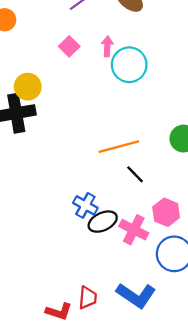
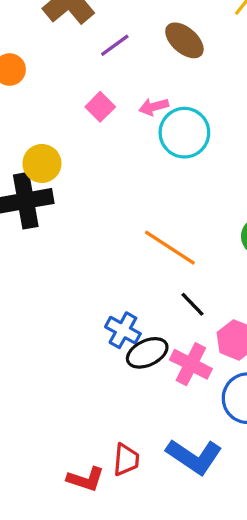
pink arrow: (107, 46) -> (154, 107), turned -108
orange line: (119, 147) -> (170, 248), turned 48
black line: (135, 174) -> (193, 304), moved

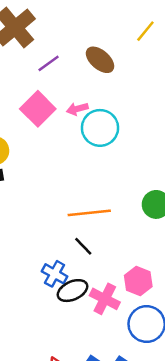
pink square: (100, 107) -> (38, 109), size x1.6
orange line: (170, 248) -> (89, 213), turned -39
black line: (193, 304) -> (83, 246), moved

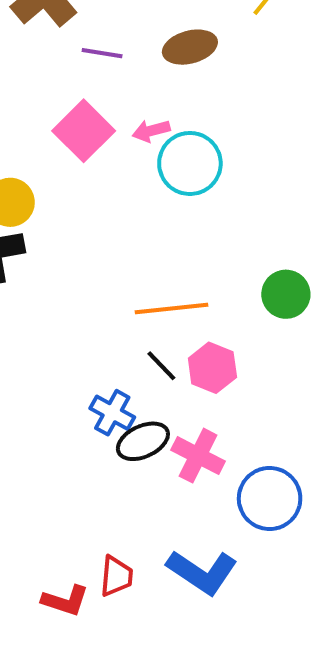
brown ellipse: (100, 60) -> (190, 47), turned -56
purple line: (49, 63) -> (102, 53), turned 45
pink hexagon: (138, 281) -> (212, 368), moved

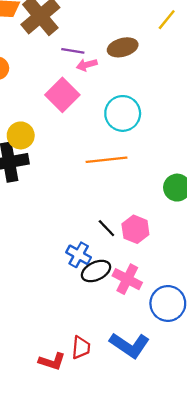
pink arrow: (151, 131) -> (87, 65), moved
orange line: (172, 309) -> (106, 160), moved

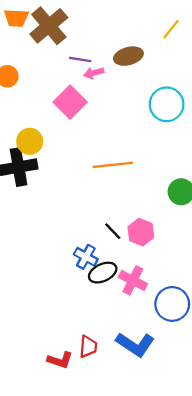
cyan circle: (123, 113) -> (167, 104), moved

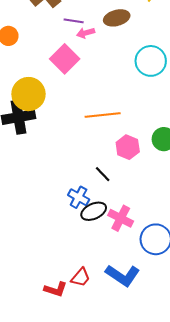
yellow circle: (30, 141) -> (28, 94), size x1.4
pink hexagon: (141, 232) -> (128, 147), moved
red trapezoid: (88, 347) -> (81, 277), turned 35

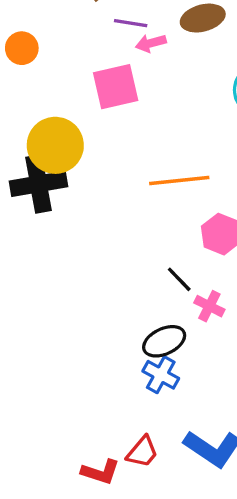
pink square: (65, 59) -> (116, 87), turned 32
blue cross: (79, 197) -> (161, 375), moved
pink cross: (121, 218) -> (209, 306), moved, size x0.7

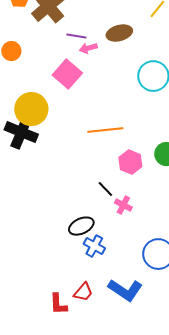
pink square: (116, 87) -> (67, 74), turned -36
black cross: (39, 184) -> (21, 132), turned 32
black ellipse: (164, 341) -> (81, 226), moved
red L-shape: (100, 472) -> (58, 304), turned 70

